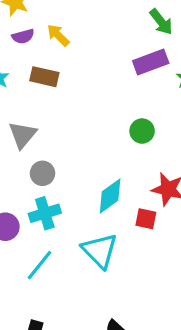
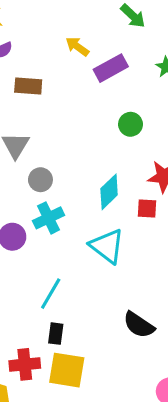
yellow arrow: (58, 35) -> (77, 46), moved
purple rectangle: (151, 62) -> (111, 68), moved
cyan line: (40, 265) -> (51, 294), moved

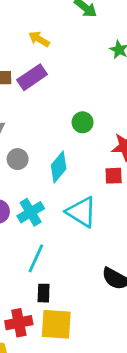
purple rectangle: (111, 68) -> (32, 77), moved
green circle: (131, 124) -> (83, 122), moved
cyan diamond: (109, 192) -> (59, 167), moved
cyan cross: (49, 218) -> (31, 212), moved

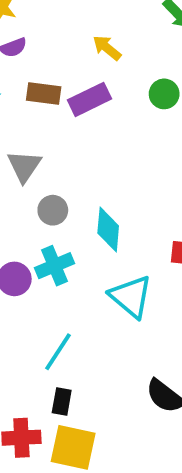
green circle: (83, 122) -> (164, 94), moved
cyan diamond: (59, 167) -> (108, 230), turned -44
cyan cross: (31, 212) -> (55, 266), moved

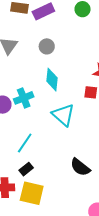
gray circle: (53, 210) -> (47, 46), moved
black rectangle: (62, 401) -> (26, 169), turned 40

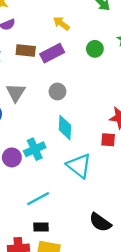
cyan line: (25, 143) -> (38, 199), turned 30
black rectangle: (26, 169) -> (41, 227), turned 40

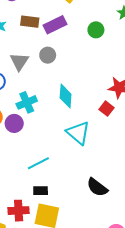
green circle: (95, 49) -> (96, 30), moved
gray circle: (57, 91) -> (48, 55), moved
red square: (108, 140) -> (107, 109), turned 32
cyan cross: (35, 149) -> (27, 102), moved

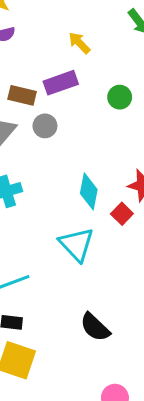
brown rectangle: (30, 22) -> (22, 95), moved
cyan diamond: (66, 96) -> (89, 191), moved

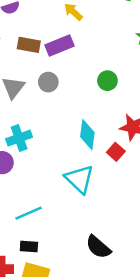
brown rectangle: (22, 95) -> (29, 45), moved
green circle: (120, 97) -> (107, 81), moved

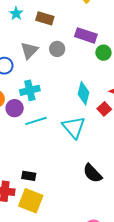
purple rectangle: (60, 46) -> (86, 35), moved, turned 35
cyan line: (28, 213) -> (36, 121), moved
black semicircle: (98, 247) -> (92, 173), moved

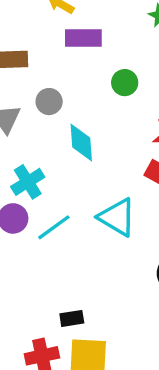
purple rectangle: (86, 35) -> (83, 38), moved
cyan diamond: (83, 93) -> (81, 143), moved

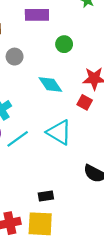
cyan diamond: (81, 143) -> (50, 84), moved, turned -30
black rectangle: (72, 318) -> (46, 196), moved

